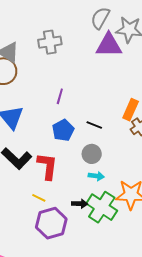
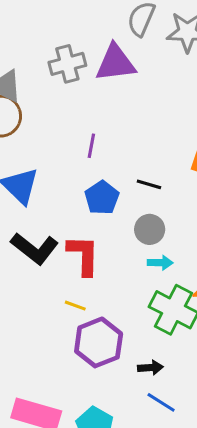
purple triangle: (109, 45) -> (115, 63), moved
black arrow: (80, 204) -> (150, 368), moved

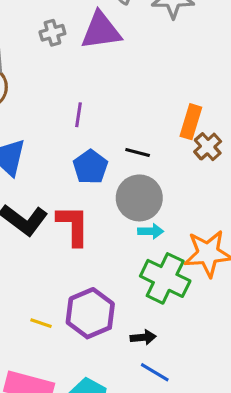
gray cross: (67, 64) -> (52, 33), size x0.7
gray circle: (150, 229) -> (139, 198), size x1.5
yellow line: (75, 306) -> (41, 323), moved

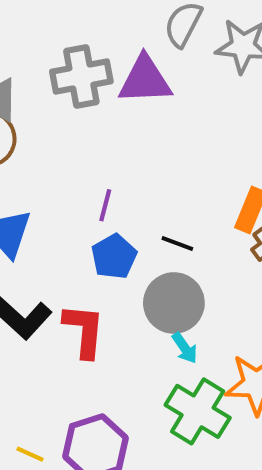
gray cross: (52, 33) -> (81, 76), size x1.8
purple line: (79, 115) -> (105, 205), moved
cyan arrow: (151, 231) -> (185, 348), turned 50

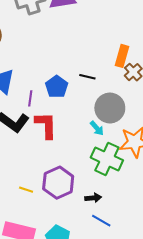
purple line: (105, 205) -> (30, 98), moved
gray circle: (174, 303) -> (110, 108), moved

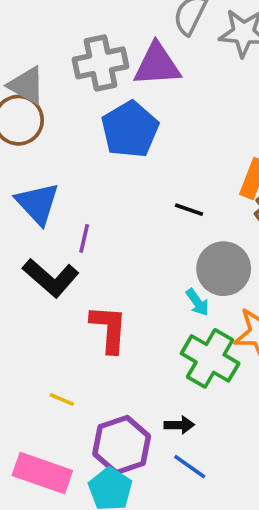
blue pentagon: (57, 87) -> (130, 129), moved, size x1.4
red L-shape: (46, 125) -> (109, 329), moved
purple hexagon: (58, 183) -> (122, 445), moved

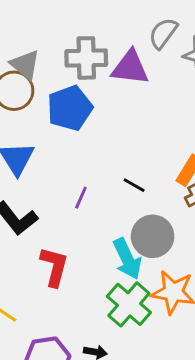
blue pentagon: (130, 129) -> (70, 108), moved
purple line: (84, 238) -> (81, 198), moved
cyan arrow: (197, 302) -> (127, 259), size x1.8

